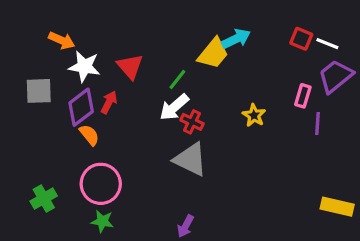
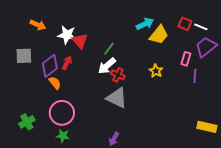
yellow trapezoid: (213, 53) -> (159, 35), moved
white star: (84, 66) -> (67, 35), moved

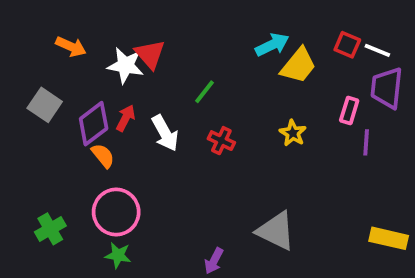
red triangle: (80, 41) -> (150, 54), moved
purple trapezoid: (206, 47) -> (387, 88), turned -45
gray square: (24, 56) -> (45, 105), turned 36
white arrow: (107, 66) -> (165, 133), moved, turned -78
gray triangle: (117, 98) -> (276, 231), moved

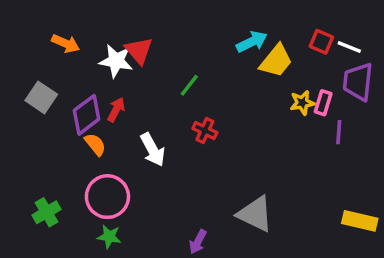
white arrow: (165, 133) -> (153, 150), moved
yellow star: (293, 133) -> (302, 103), moved, turned 30

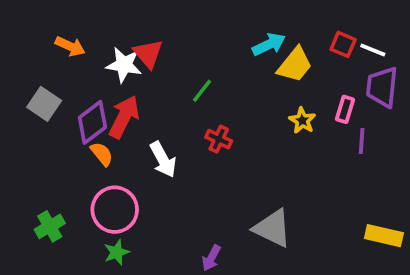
yellow star: (302, 103) -> (302, 121), moved, turned -30
red arrow: (116, 110) -> (124, 117), size x1.6
green star: (109, 237) -> (117, 252), turned -30

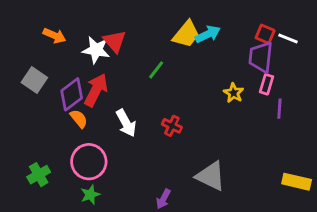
yellow trapezoid: (295, 65) -> (186, 34), moved
purple trapezoid: (382, 87) -> (261, 57), moved
red cross: (219, 139) -> (172, 126), moved

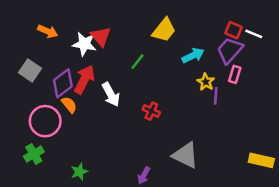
cyan arrow: (208, 34) -> (193, 55), moved
purple trapezoid: (261, 57) -> (230, 50), turned 36
purple line: (279, 109) -> (216, 96), moved
white arrow: (126, 123) -> (111, 95), moved
pink circle: (89, 162) -> (45, 121), moved

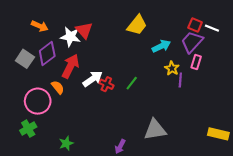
green line: (137, 62) -> (132, 83), moved
purple diamond: (63, 83) -> (47, 54), moved
white arrow: (111, 95) -> (93, 79), turned -96
red cross: (151, 111) -> (106, 84), moved
gray triangle: (185, 155) -> (155, 130), turned -35

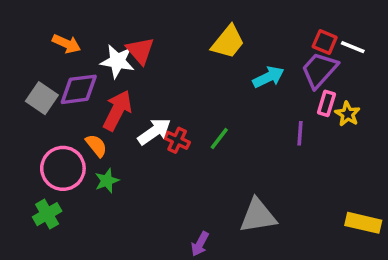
purple diamond: (47, 54) -> (79, 89), turned 30
yellow star: (172, 68) -> (347, 114), moved
green star: (66, 143) -> (107, 181), moved

